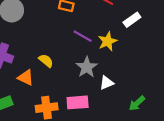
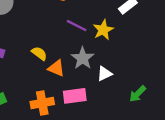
orange triangle: (26, 78) -> (56, 68), moved

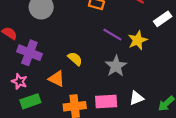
orange triangle: (56, 68) -> (57, 79), moved
white triangle: (104, 74) -> (137, 98), moved

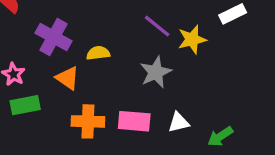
purple cross: (29, 53) -> (54, 37), moved
yellow semicircle: (75, 59) -> (98, 53), turned -56

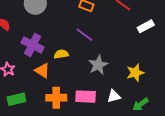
purple line: (157, 26) -> (84, 35), moved
yellow star: (192, 40) -> (135, 73), moved
green rectangle: (25, 105) -> (16, 99), moved

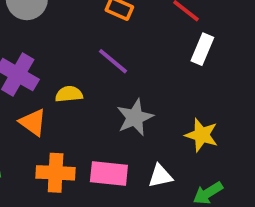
white rectangle: (146, 26) -> (202, 49), moved, turned -42
yellow star: (135, 73) -> (202, 135), turned 30

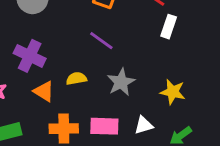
yellow semicircle: (69, 94) -> (76, 78), moved

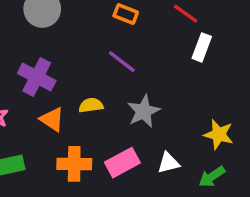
yellow star: (173, 92) -> (219, 134), moved
pink rectangle: (104, 126) -> (122, 163), turned -32

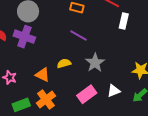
purple cross: (37, 77) -> (24, 37), moved
orange cross: (74, 164) -> (46, 99), moved, turned -30

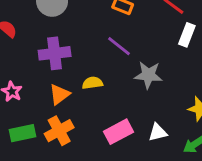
purple cross: (24, 37) -> (55, 53), moved, turned -35
gray star: (95, 63) -> (148, 75), moved, turned 30
orange triangle: (43, 75) -> (59, 94), turned 49

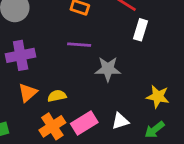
purple line: (119, 46) -> (79, 45), turned -30
yellow semicircle: (92, 83) -> (57, 96), moved
orange cross: (59, 131) -> (52, 126), moved

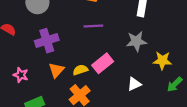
gray star: (108, 69) -> (136, 41), moved
pink rectangle: (84, 123) -> (103, 63), moved
green arrow: (154, 130) -> (175, 84), moved

